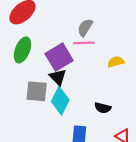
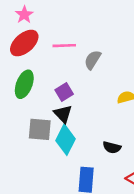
pink line: (84, 43) -> (64, 46), moved
purple square: (59, 57) -> (64, 92), size x0.6

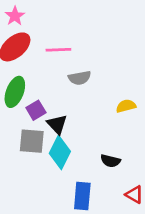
gray semicircle: (93, 60) -> (80, 78), moved, turned -132
purple square: (64, 92) -> (36, 110), moved

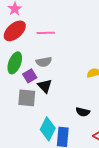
gray semicircle: (80, 78) -> (44, 62), moved
cyan diamond: (60, 152) -> (48, 129), moved

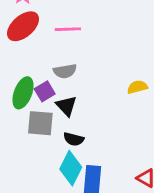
green ellipse: (15, 63) -> (23, 93), moved
black semicircle: (83, 112) -> (74, 139), moved

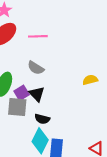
gray semicircle: (65, 71) -> (36, 68), turned 42
purple square: (45, 91) -> (22, 93), moved

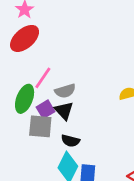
pink line: (38, 36) -> (43, 78), moved, turned -54
gray semicircle: (36, 68) -> (65, 91), moved, turned -49

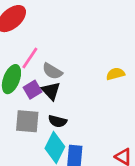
gray semicircle: (65, 91) -> (52, 71), turned 48
gray square: (40, 126) -> (27, 121), moved

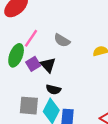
gray semicircle: (52, 71) -> (62, 40), moved
gray square: (27, 121) -> (29, 106), moved

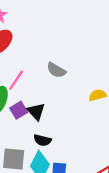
gray semicircle: (62, 40) -> (56, 70), moved

